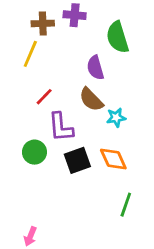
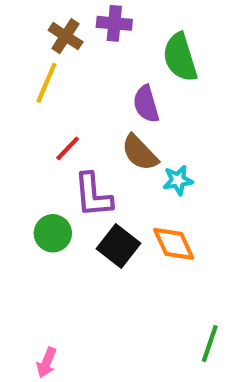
brown cross: (43, 23) -> (66, 36), turned 35
black square: (77, 160) -> (119, 246), turned -32
green line: (126, 205) -> (210, 344), moved

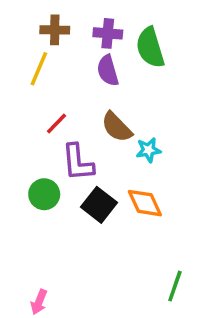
purple cross: (114, 23) -> (108, 33), moved
brown cross: (66, 36) -> (55, 30), turned -32
purple semicircle: (146, 104) -> (108, 71), moved

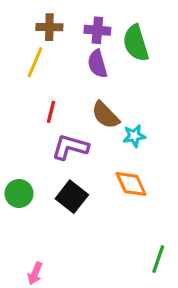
red line: (57, 124) -> (51, 112), turned -30
purple L-shape: (78, 162) -> (70, 147), turned 111
green circle: (44, 194) -> (19, 193), moved
black square: (99, 205) -> (72, 197), moved

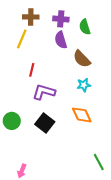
green semicircle: (136, 43) -> (85, 27), size x0.7
brown semicircle: (105, 115) -> (82, 59), moved
green line: (158, 259) -> (99, 162), turned -48

